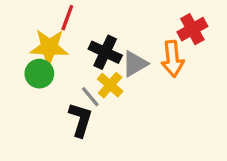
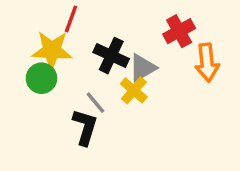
red cross: (192, 29) -> (179, 31), moved
orange arrow: (173, 59) -> (207, 63), moved
yellow cross: (110, 85) -> (134, 90), moved

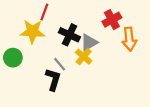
green circle: (41, 78) -> (13, 58), moved

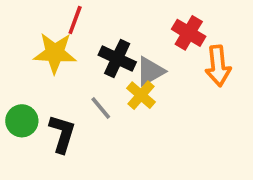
red cross: (112, 20) -> (189, 33), turned -30
green circle: (13, 58) -> (22, 121), moved
black L-shape: (53, 79) -> (62, 134), moved

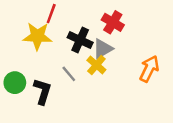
red cross: (189, 33) -> (113, 22), moved
orange arrow: (218, 66) -> (149, 69), moved, turned -148

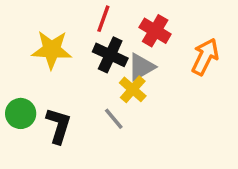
red line: (51, 14) -> (103, 19), moved
orange arrow: (149, 69) -> (205, 57), moved
gray line: (69, 74) -> (114, 119), moved

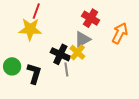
red line: (103, 19) -> (36, 11), moved
black cross: (110, 55) -> (60, 54), moved
gray line: (114, 119) -> (66, 69), turned 32

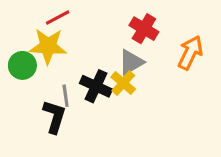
red line: (36, 11) -> (58, 17), turned 42
green circle: (12, 66) -> (22, 65), moved
gray line: (66, 69) -> (66, 96), moved

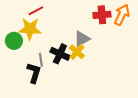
red cross: (144, 29) -> (102, 15), moved, turned -36
orange arrow: (190, 53) -> (122, 15), moved

